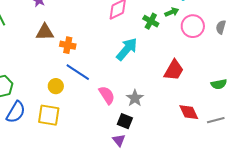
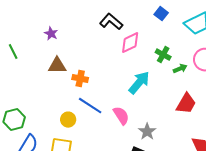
green arrow: (172, 12) -> (180, 69), moved
pink semicircle: (107, 95) -> (121, 116), moved

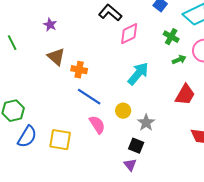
green cross: (163, 55) -> (171, 37), moved
brown triangle: (57, 66) -> (56, 57), turned 42
pink semicircle: (121, 116) -> (97, 125), moved
yellow circle: (68, 120) -> (123, 111), moved

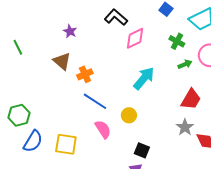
purple star: (50, 25) -> (70, 31), moved
orange cross: (79, 70) -> (85, 74), turned -35
gray star: (146, 123) -> (185, 127), moved

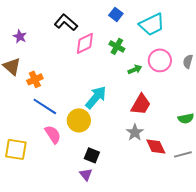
green cross: (177, 41) -> (117, 46), moved
cyan arrow: (144, 78) -> (96, 97), moved
yellow circle: (129, 115) -> (79, 120), size x1.5

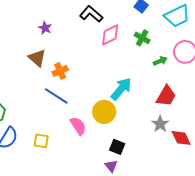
blue line: (45, 106) -> (56, 96), moved
yellow square: (16, 149) -> (41, 141), size x0.7

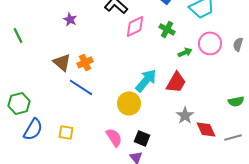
brown triangle: (37, 58) -> (62, 62), moved
red trapezoid: (166, 96) -> (176, 82), moved
pink semicircle: (78, 126) -> (114, 137), moved

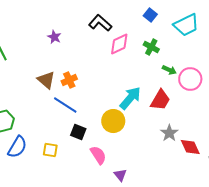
pink circle: (210, 43) -> (190, 79), moved
green arrow: (185, 52) -> (169, 70), turned 48
black square: (142, 138) -> (78, 132), moved

